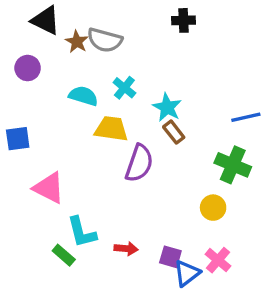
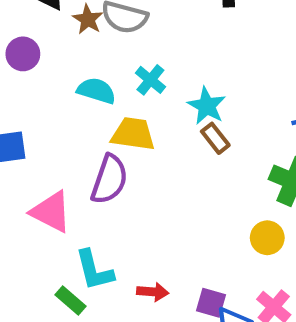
purple semicircle: (139, 163) -> (109, 179), moved

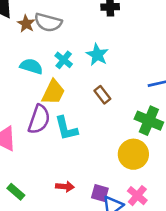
cyan star: (207, 106) -> (97, 55), moved
yellow trapezoid: (133, 134) -> (53, 92), turned 108
yellow circle: (267, 238) -> (133, 154), size x1.5
cyan L-shape: (94, 270) -> (66, 128), moved

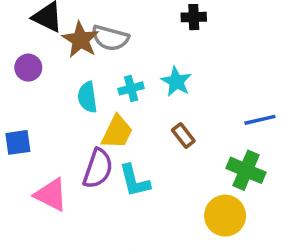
brown star: (26, 24) -> (81, 40), size x1.5
cyan cross: (64, 60) -> (131, 88), turned 36
cyan semicircle: (31, 66) -> (87, 97), turned -115

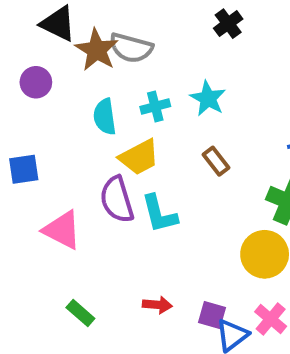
black cross: (194, 17) -> (228, 24), turned -35
yellow trapezoid: (117, 132) -> (139, 157), turned 36
purple semicircle: (98, 169) -> (117, 200), turned 144

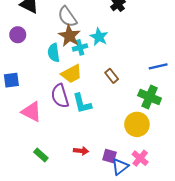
gray semicircle: (131, 48) -> (67, 17), turned 40
brown star: (97, 50) -> (69, 36), moved
cyan star: (208, 98) -> (99, 37), moved

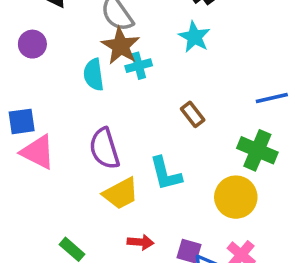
cyan star: (99, 37) -> (194, 37), moved
yellow trapezoid: (72, 74) -> (121, 193), moved
cyan L-shape: (82, 103) -> (166, 174), moved
pink triangle: (31, 112) -> (38, 152), moved

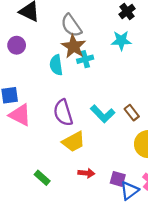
cyan star: (194, 37) -> (121, 41), turned -30
brown rectangle: (193, 114) -> (132, 113), moved
cyan L-shape: (166, 174) -> (103, 114), moved, turned -30

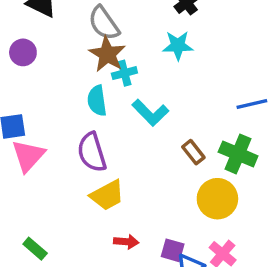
cyan semicircle: (56, 65) -> (97, 101), moved
cyan L-shape: (103, 114) -> (150, 113), moved
pink triangle: (20, 115) -> (28, 156), turned 45
green rectangle: (42, 178) -> (35, 249), moved

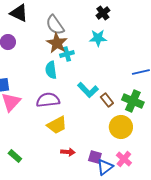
cyan L-shape: (150, 113) -> (88, 90), moved
purple semicircle: (92, 152) -> (48, 100), turned 100

